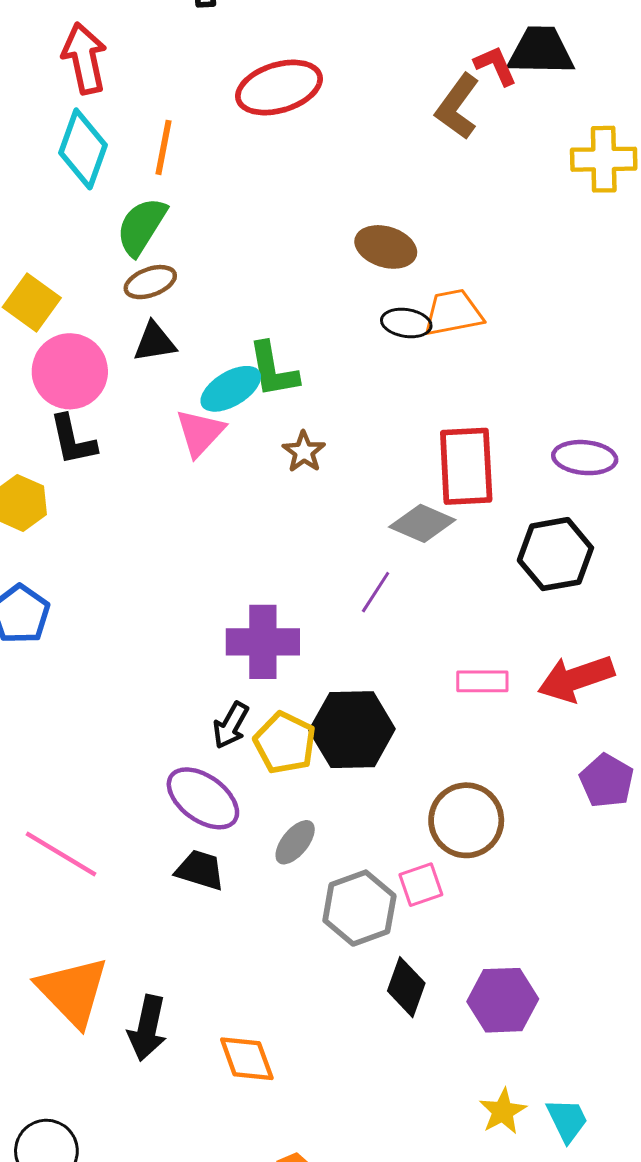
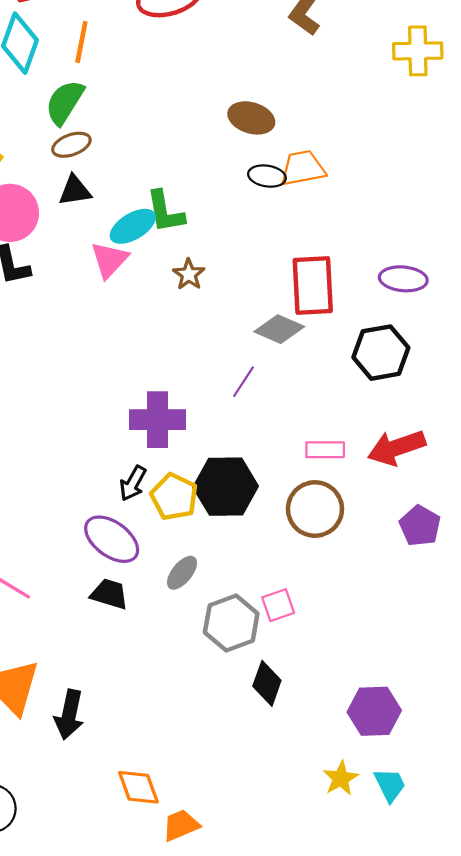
brown circle: (466, 820) -> (315, 509), moved
purple hexagon: (503, 1000) -> (374, 711), moved
orange diamond: (247, 1059) -> (138, 787), moved

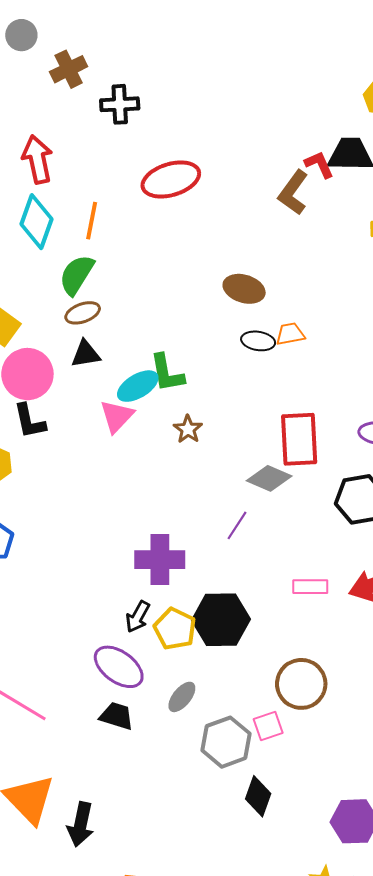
orange trapezoid: (303, 168) -> (290, 334), size x0.7
brown circle: (315, 509) -> (301, 684), moved

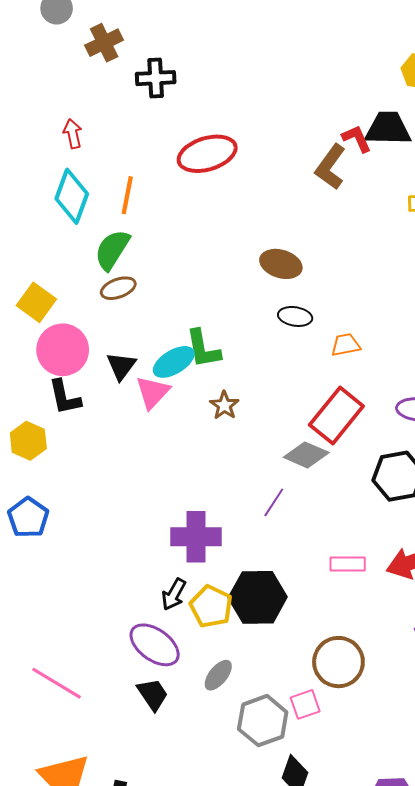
red arrow: (37, 159) -> (73, 134), size x0.6
orange trapezoid: (290, 334) -> (346, 345), moved
black triangle: (86, 354) -> (121, 366), moved, turned -44
red rectangle: (299, 439) -> (336, 415), turned 42
black trapezoid: (117, 716) -> (153, 694), turned 39

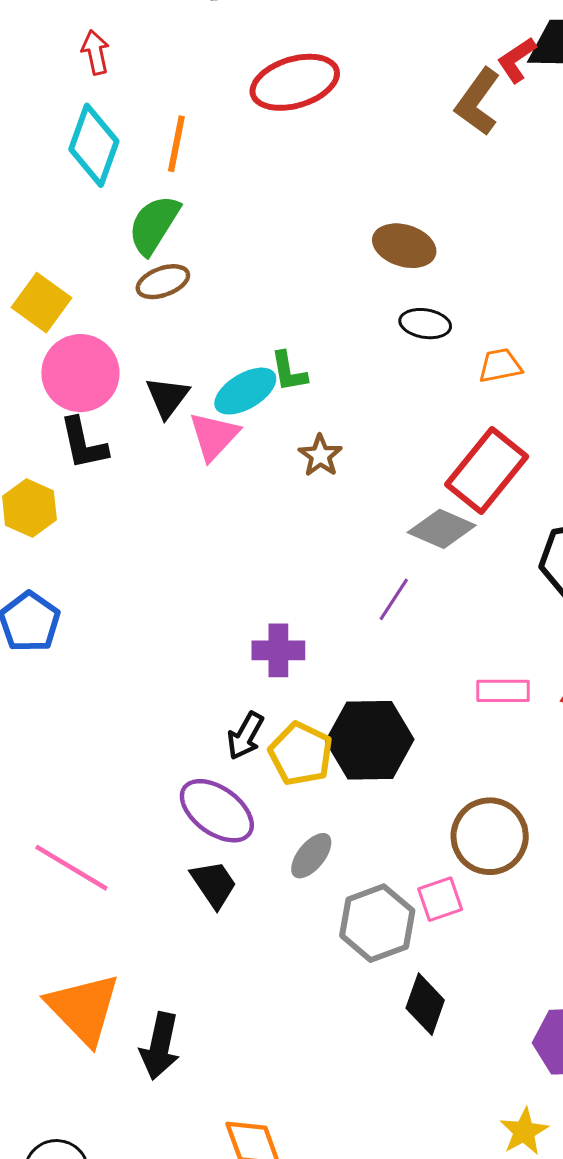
red L-shape: (357, 139) -> (517, 60), turned -100
green L-shape: (203, 349) -> (289, 372), size x0.7
purple cross: (196, 537) -> (278, 650), size x0.7

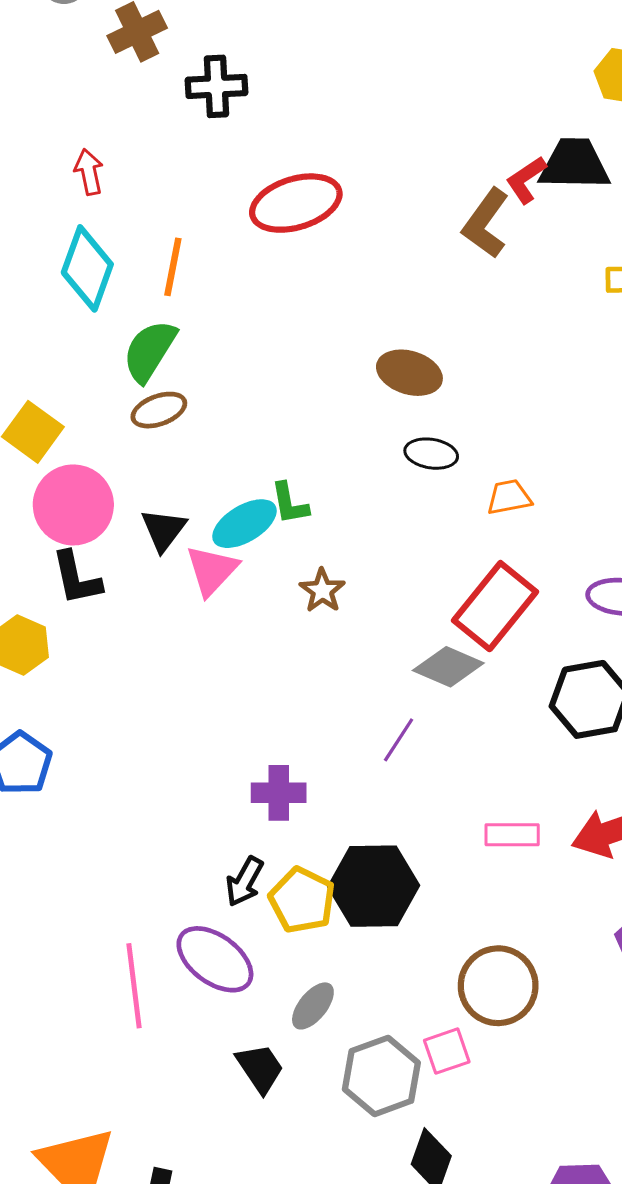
pink line: (71, 868) -> (134, 986), moved, turned 52
black trapezoid: (214, 884) -> (260, 1068), moved

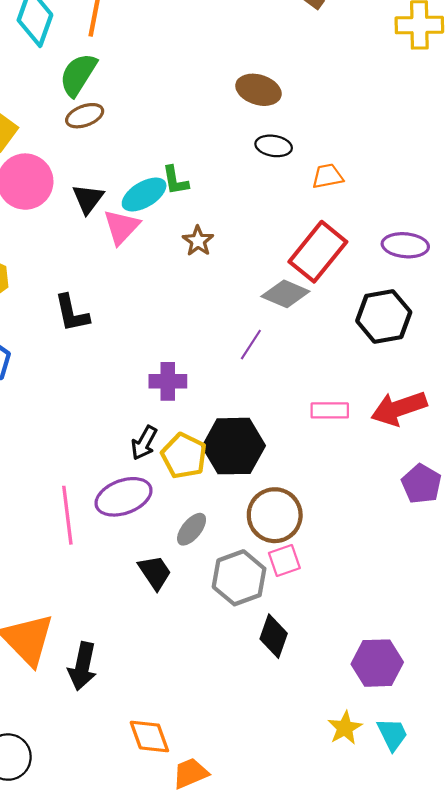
black L-shape: (76, 578) -> (72, 313), moved
purple ellipse: (215, 959) -> (124, 497), turned -56
brown circle: (498, 986) -> (275, 515), moved

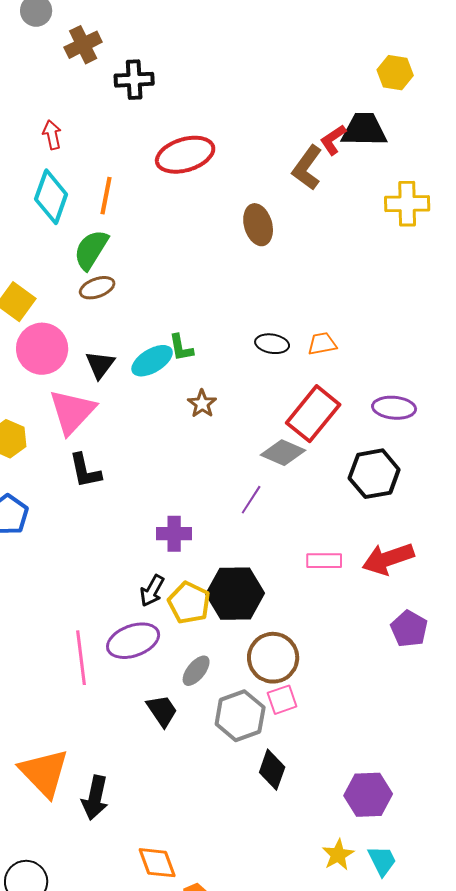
brown ellipse: (258, 90) -> (258, 225), moved, turned 57
black ellipse: (274, 146) -> (272, 344), moved
pink triangle: (121, 227) -> (72, 412), moved, size x1.4

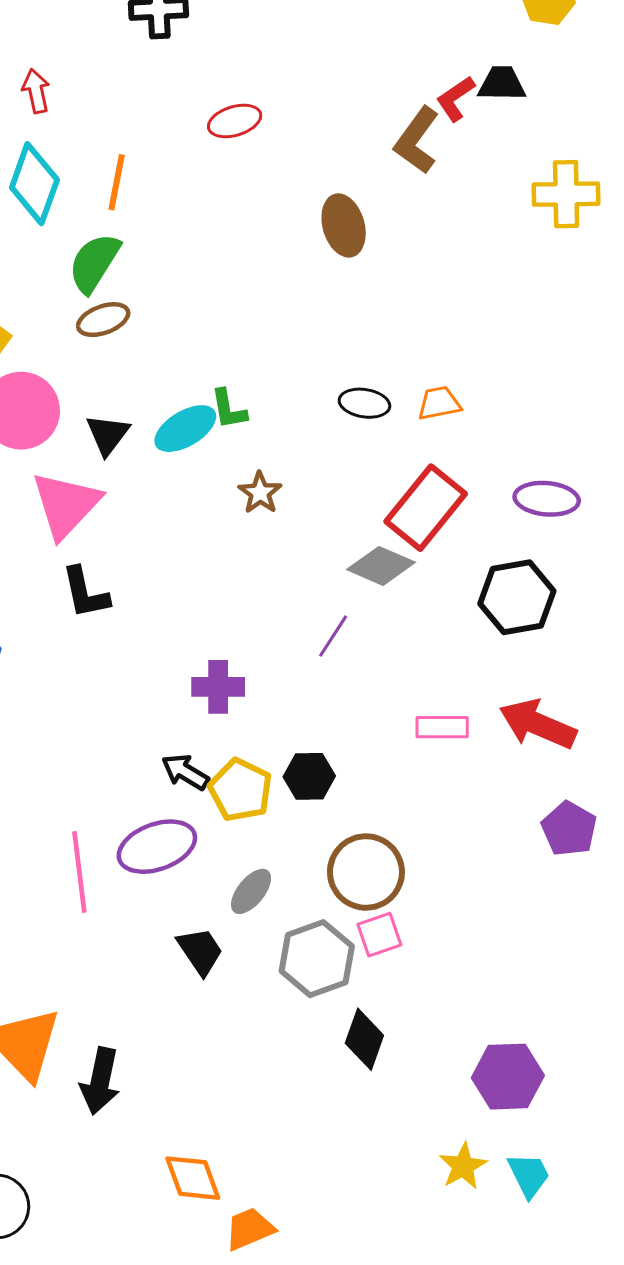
black trapezoid: (364, 130) -> (502, 84), size x0.7
red ellipse: (185, 155) -> (235, 121), size x0.6
red arrow: (388, 559) -> (538, 724), turned 42
black arrow: (152, 591) -> (185, 772), turned 92
black hexagon: (235, 594) -> (309, 776), size x0.6

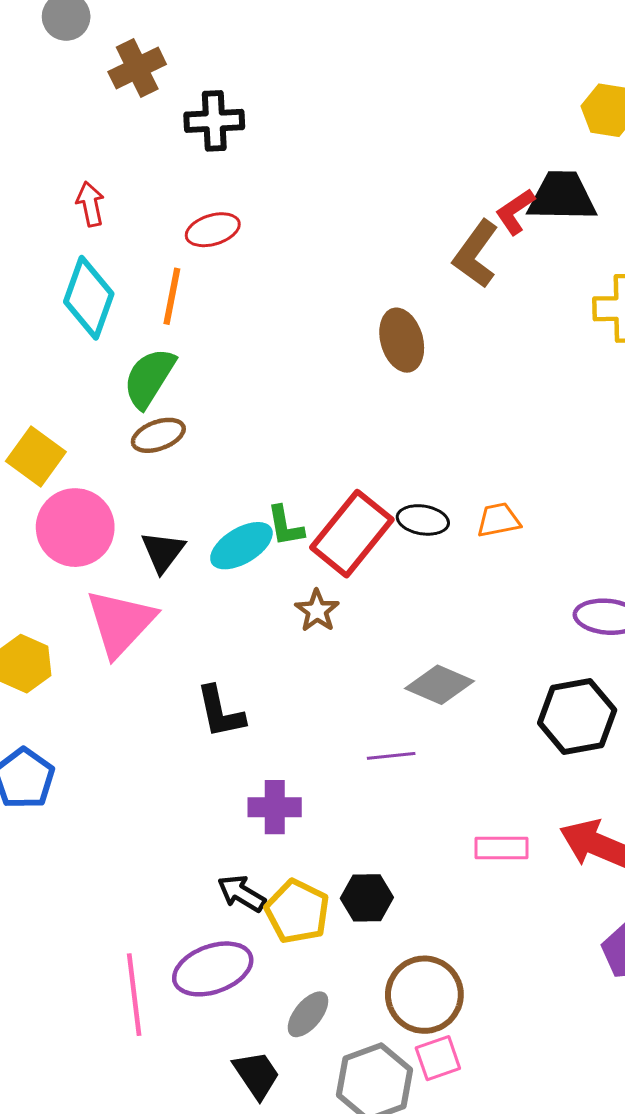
black trapezoid: (502, 84) -> (562, 196), size x1.4
red ellipse: (235, 121) -> (213, 230), moved
red rectangle: (426, 508) -> (352, 534), moved
black L-shape: (85, 593) -> (220, 712), moved
purple line: (333, 636) -> (391, 756), turned 51

